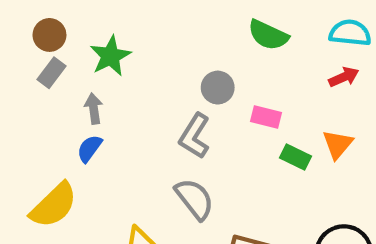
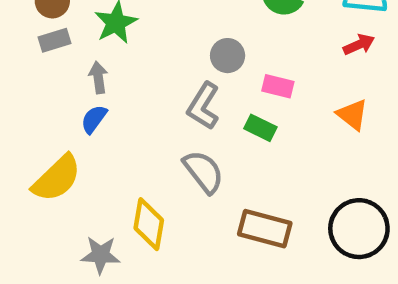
gray rectangle: (52, 73) -> (54, 40), turned 36
orange triangle: (338, 144) -> (352, 115), turned -32
green rectangle: (295, 157) -> (260, 128), moved

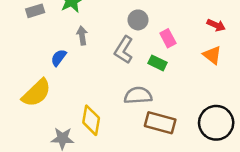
red arrow: (359, 45) -> (216, 25), moved, turned 48
gray arrow: (98, 77) -> (82, 36), moved
pink rectangle: (278, 86) -> (168, 38), turned 48
gray semicircle: (203, 172) -> (138, 95), moved, turned -56

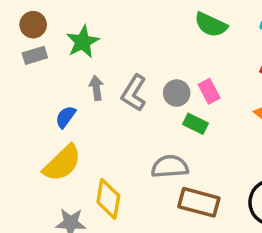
gray circle: (138, 20) -> (177, 93), moved
gray L-shape: (124, 50) -> (134, 93), moved
yellow semicircle: (36, 93) -> (62, 163), moved

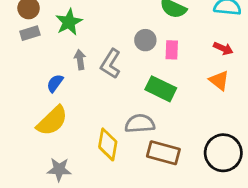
pink rectangle: (209, 91) -> (172, 50), moved, turned 30
gray circle: (177, 93) -> (145, 40), moved
green rectangle: (195, 124) -> (161, 89), size x1.5
yellow diamond: (108, 199) -> (108, 144), moved

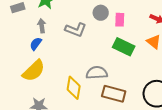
gray arrow: (80, 60) -> (42, 26), moved
gray L-shape: (111, 64) -> (76, 30), turned -100
green rectangle: (161, 89) -> (124, 47), moved

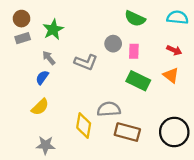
gray arrow: (42, 26) -> (49, 58), turned -32
yellow semicircle: (34, 71) -> (40, 107), size x0.7

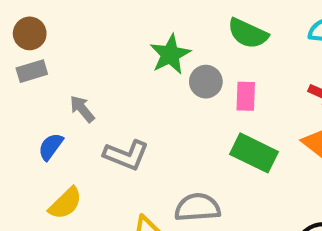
green star: (53, 29) -> (170, 54), moved
gray L-shape: (86, 62) -> (126, 155), moved
blue semicircle: (42, 77) -> (51, 147), moved

